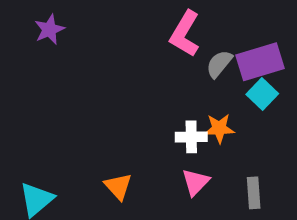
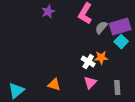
purple star: (49, 30) -> (48, 12), moved
white cross: (191, 137) -> (88, 62), turned 32
orange triangle: (118, 186) -> (54, 85), turned -32

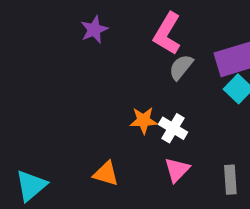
gray semicircle: (101, 28) -> (181, 67), moved
orange star: (101, 58) -> (144, 120), moved

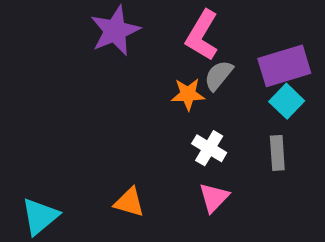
purple star: (94, 30) -> (115, 31), size x1.5
orange star: (144, 120) -> (188, 94), moved
gray rectangle: (230, 180) -> (277, 153), moved

